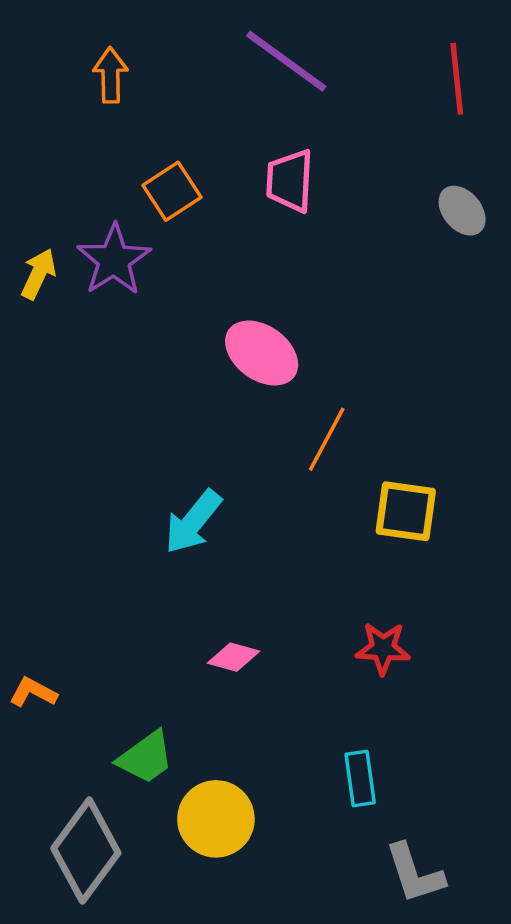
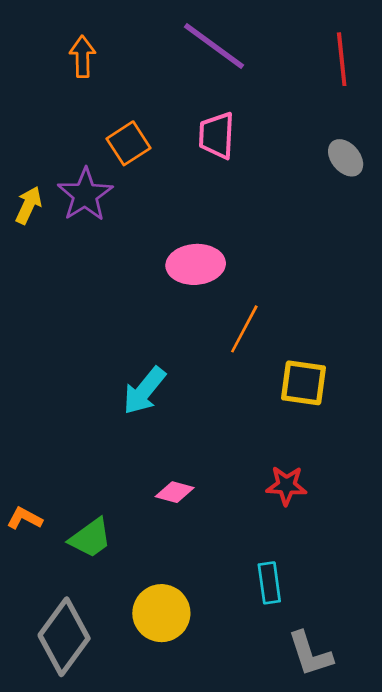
pink ellipse: (262, 353) -> (196, 264), turned -40
green trapezoid: (146, 757) -> (90, 538), moved

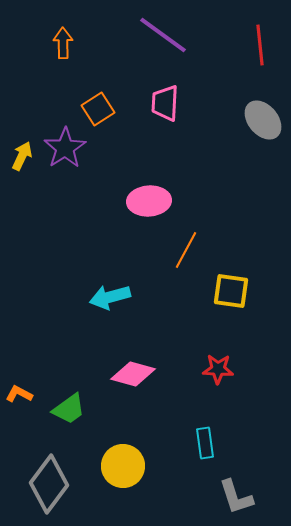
gray ellipse: (346, 158) -> (263, 120), size x1.4
cyan arrow: (144, 391) -> (110, 297), turned 36
pink diamond: (175, 492) -> (133, 374), size x1.5

